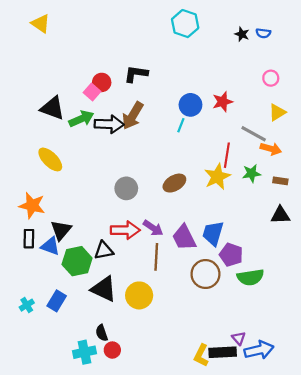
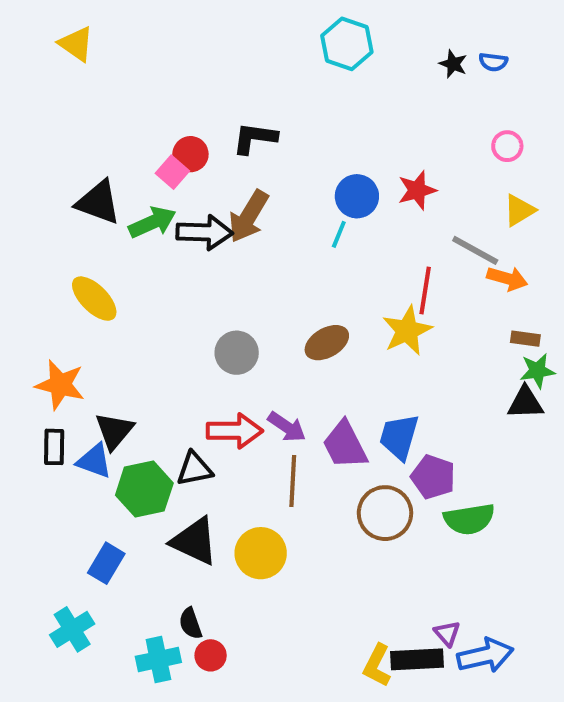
green star: (252, 173) -> (537, 371), moved
cyan cross: (27, 305) -> (72, 629), moved, size x1.5

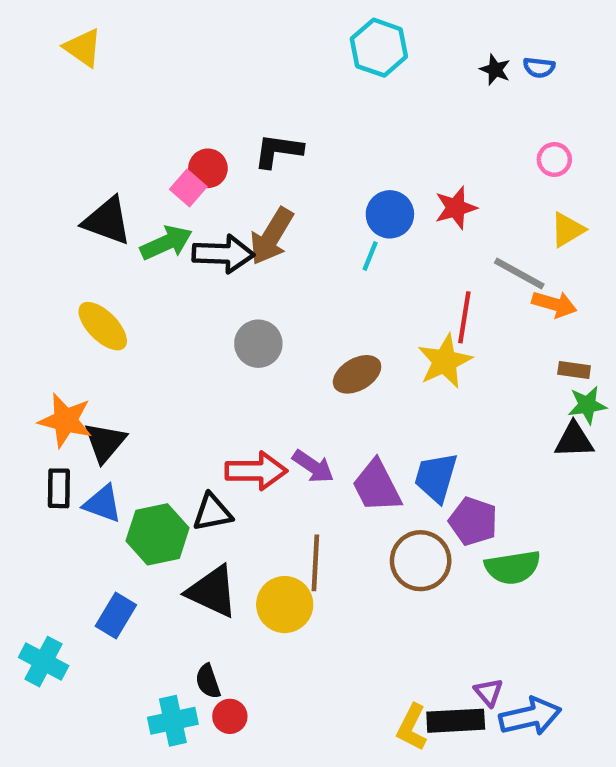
gray circle: (237, 353) -> (258, 344), moved
black triangle: (114, 431) -> (105, 442), moved
brown line: (293, 481) -> (315, 563), moved
cyan cross: (72, 629) -> (44, 662), moved, turned -30

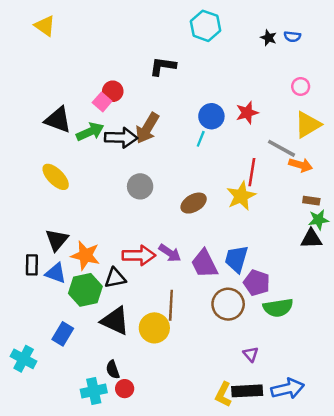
black L-shape: (278, 151) -> (163, 66), moved
yellow triangle: (567, 230) -> (308, 125), size x1.4
orange star: (65, 420) -> (85, 255), moved
purple triangle: (489, 692) -> (251, 354), moved

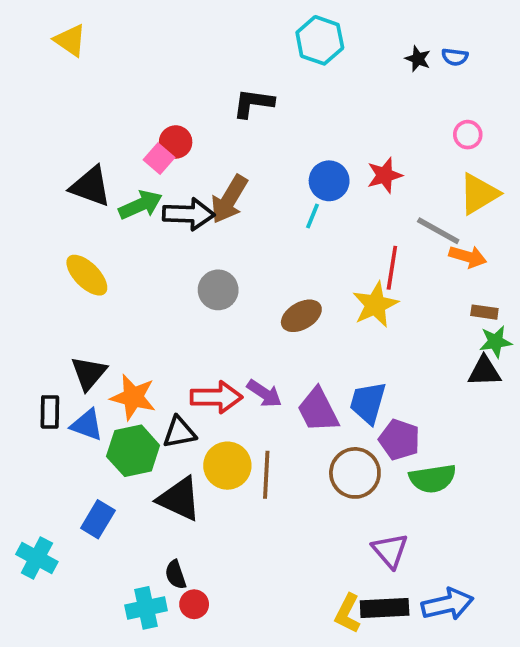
yellow circle: (154, 328) -> (227, 466), moved
purple triangle: (251, 354) -> (390, 551), size x1.5

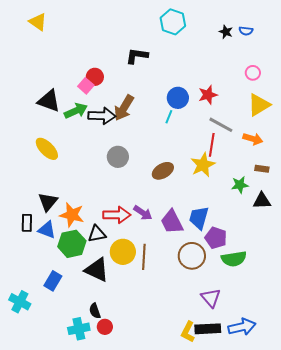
gray line: (438, 231) -> (221, 125), moved
green star: (495, 342) -> (240, 185), moved

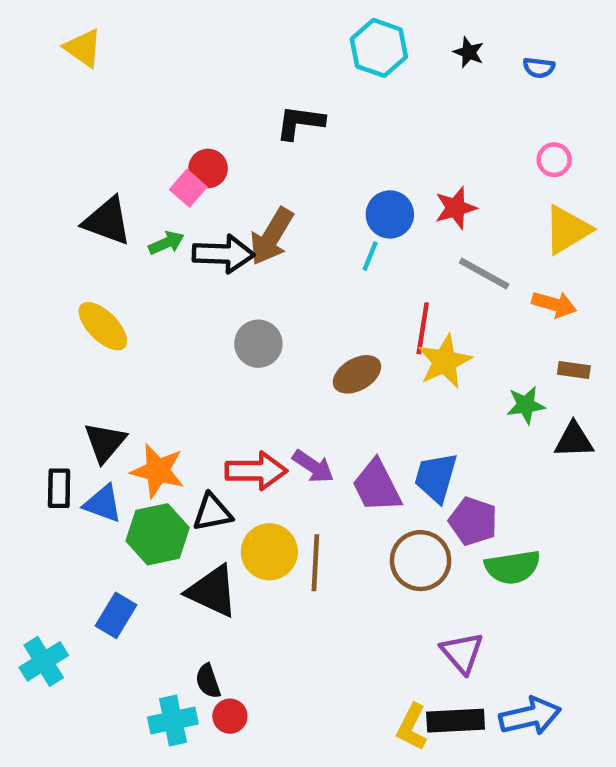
black star: (226, 32) -> (469, 52), moved
green arrow: (76, 111) -> (166, 243), size x0.7
red line: (212, 145) -> (423, 328), moved
cyan cross: (20, 302) -> (44, 661), turned 30

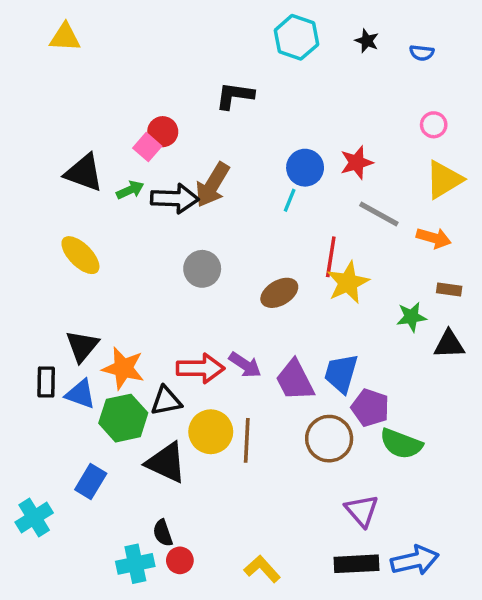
yellow triangle: (83, 48) -> (65, 37), turned -32
green semicircle: (513, 567) -> (401, 444), turned 30
yellow L-shape: (412, 727) -> (262, 569), moved, turned 111

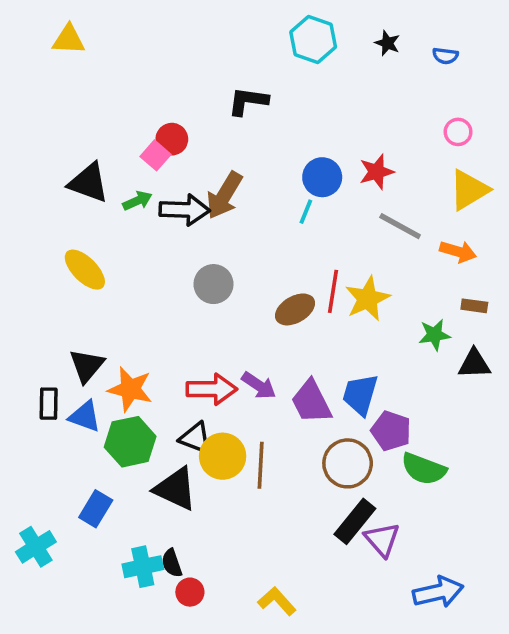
red line: (331, 257) -> (333, 291), moved
black triangle: (166, 401) -> (195, 438), moved, turned 32
cyan cross: (135, 564) -> (143, 567), moved
black rectangle: (357, 564) -> (355, 521), moved, turned -48

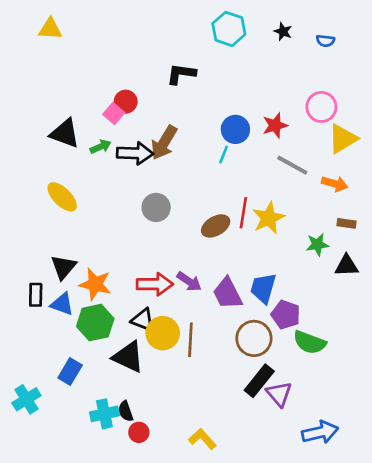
pink circle: (458, 132) -> (321, 107), moved, size x1.5

